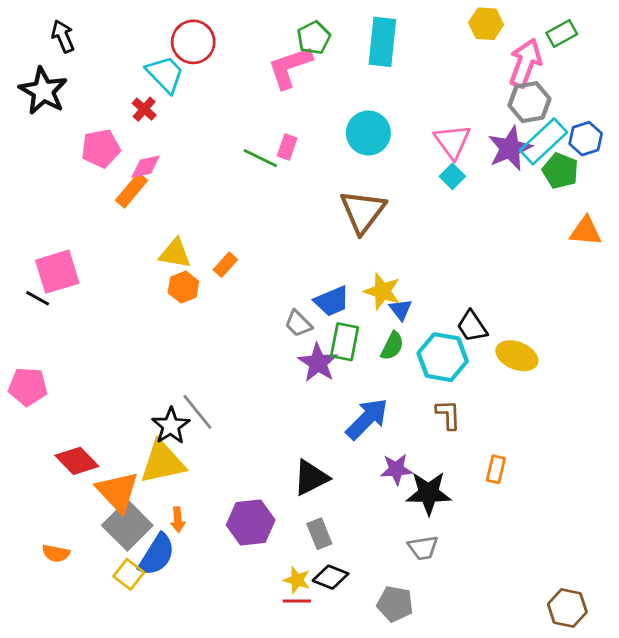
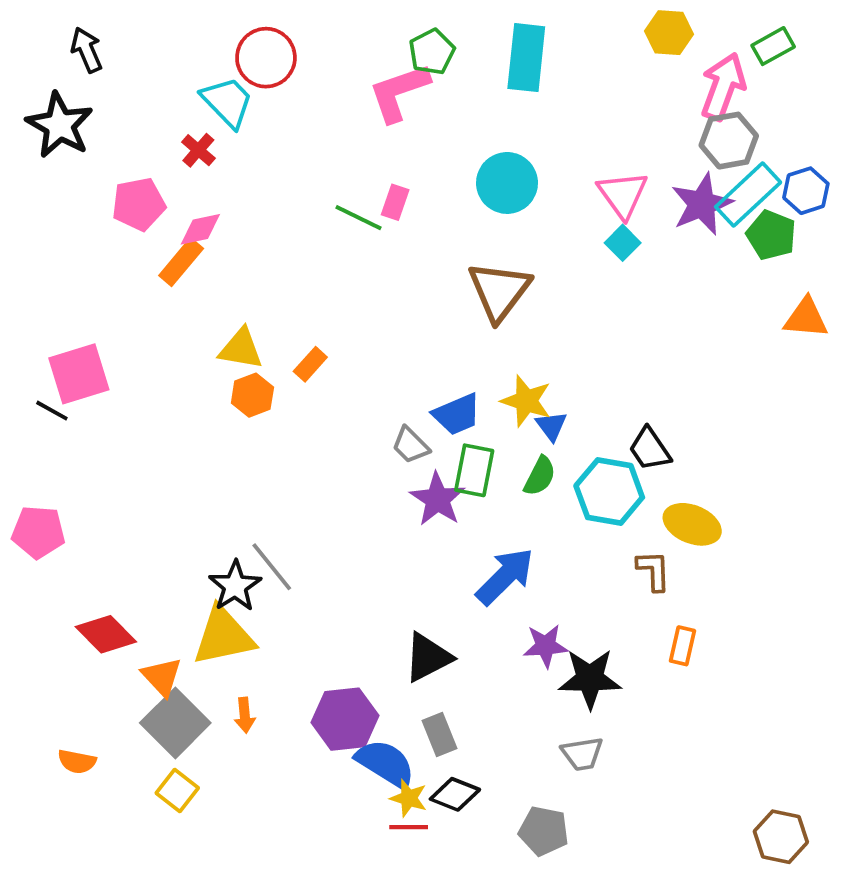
yellow ellipse: (517, 356) -> (692, 524), moved
brown L-shape: (448, 415) -> (654, 571), moved
orange triangle: (118, 492) -> (162, 677), size x0.7
blue semicircle: (157, 555) -> (386, 763), moved, turned -90

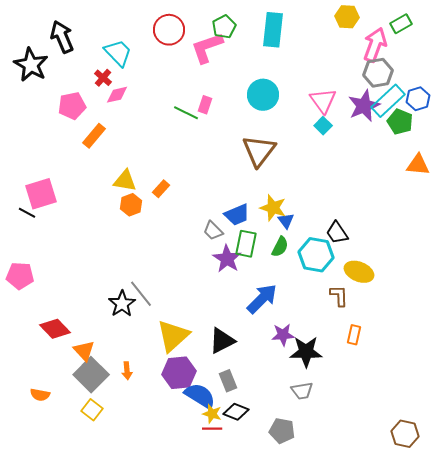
black arrow: (87, 50) -> (62, 37), moved, size x1.4
red circle: (266, 58) -> (169, 30), moved
pink diamond: (200, 229) -> (117, 95), moved
yellow triangle: (224, 636) -> (173, 336), moved, turned -30

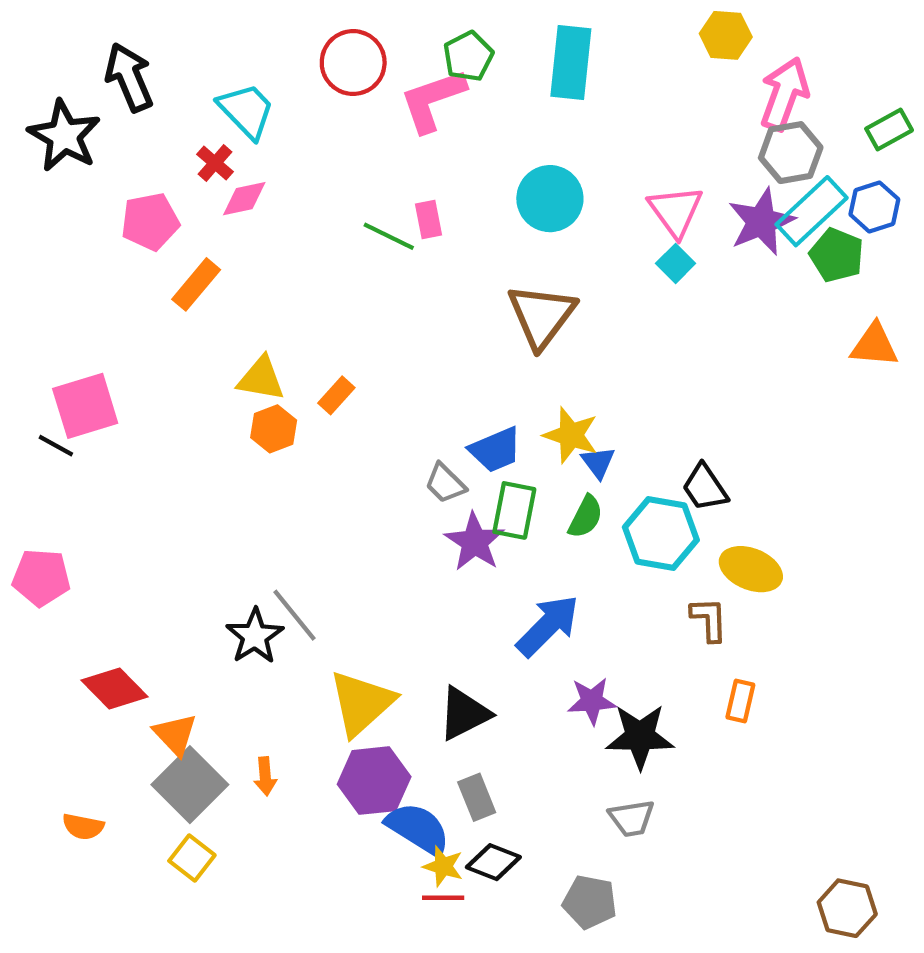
green rectangle: (401, 24) -> (889, 130), moved
pink rectangle: (205, 105) -> (429, 220), turned -30

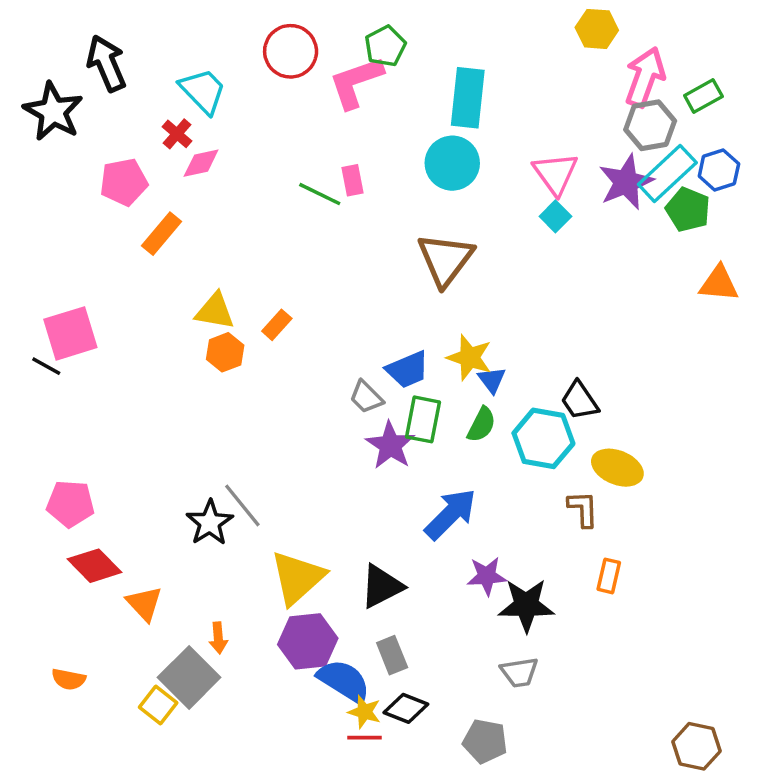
cyan rectangle: (571, 63) -> (468, 98), moved
green rectangle: (889, 130) -> (703, 96), moved
pink pentagon: (41, 577) -> (70, 504), moved
gray square: (190, 785) -> (189, 677), moved

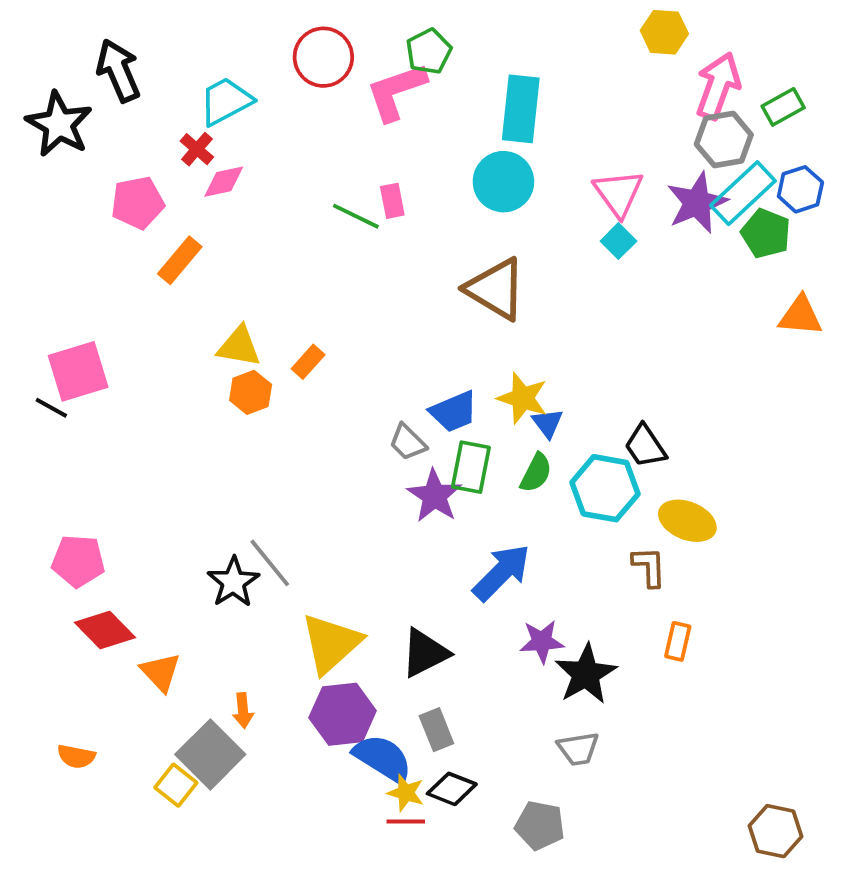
cyan trapezoid: (203, 91) -> (226, 101), turned -74
brown triangle: (445, 259) -> (496, 289), turned -36
black star: (526, 605) -> (586, 674), turned -30

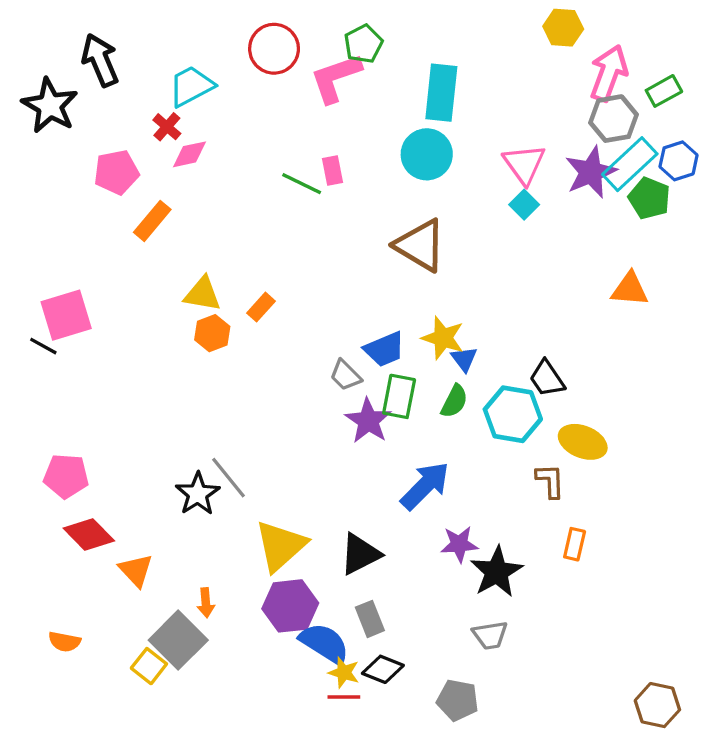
orange triangle: (800, 316) -> (630, 289), moved

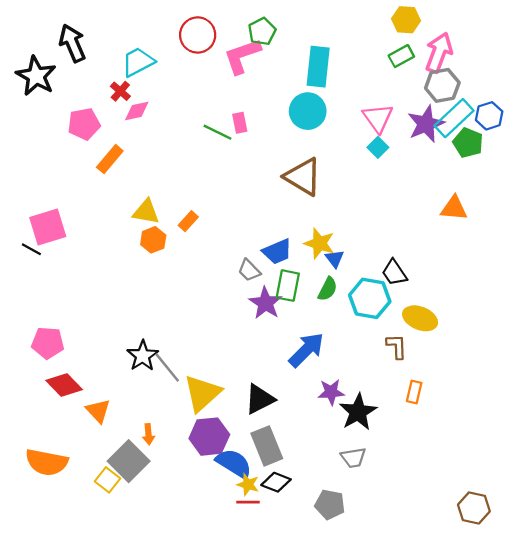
green rectangle: (664, 91) -> (401, 56), moved
gray line: (229, 478) -> (167, 367), moved
gray rectangle: (370, 619) -> (267, 446), size x1.5
orange semicircle: (64, 642) -> (47, 462), size x1.8

